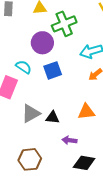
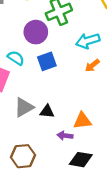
orange triangle: (86, 112) -> (82, 121), moved

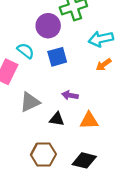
black triangle: (47, 111) -> (57, 119), moved
purple arrow: (65, 136) -> (70, 95), moved
brown hexagon: (23, 156) -> (43, 155), moved

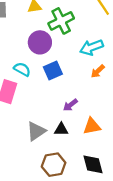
purple arrow: (70, 95) -> (70, 105), turned -40
gray triangle: (30, 102) -> (36, 131), moved
black diamond: (84, 160) -> (93, 164), turned 70

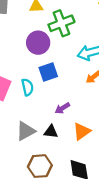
cyan semicircle: (22, 69) -> (27, 87), moved, turned 42
orange triangle: (92, 126) -> (82, 131), turned -30

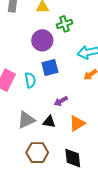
green cross: (61, 23) -> (65, 24), size x0.7

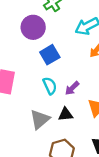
cyan semicircle: (30, 80) -> (50, 86), moved

